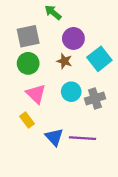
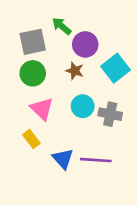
green arrow: (53, 12) -> (62, 26), moved
gray cross: (95, 98) -> (110, 114), turned 30

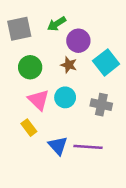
green arrow: (62, 26) -> (57, 24), turned -72
gray square: (33, 42) -> (19, 29), moved
cyan circle: (83, 106) -> (65, 97), moved

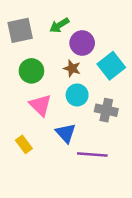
cyan circle: (65, 97) -> (77, 95), moved
yellow rectangle: (29, 128) -> (24, 144), moved
blue triangle: (58, 146) -> (66, 133), moved

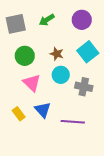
purple circle: (82, 43) -> (82, 20), moved
blue triangle: (66, 133) -> (43, 110), moved

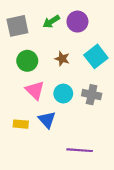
purple circle: (82, 20) -> (77, 22), moved
cyan circle: (61, 75) -> (63, 94), moved
yellow rectangle: (19, 114) -> (21, 124), turned -48
purple line: (73, 122) -> (80, 150), moved

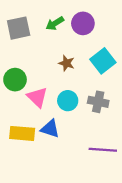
green circle: (27, 61) -> (15, 80), moved
blue triangle: (47, 120) -> (50, 129), turned -30
yellow rectangle: (21, 124) -> (22, 133), size x1.5
purple line: (80, 150) -> (103, 150), moved

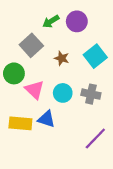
gray square: (19, 28) -> (31, 45), moved, turned -30
purple line: (103, 150) -> (95, 139), turned -50

